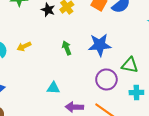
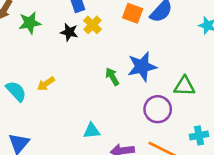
green arrow: (67, 48) -> (112, 77), moved
cyan cross: (136, 93) -> (199, 135), moved

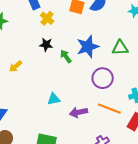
black star: (69, 32) -> (46, 45), moved
green triangle: (184, 86) -> (120, 48), moved

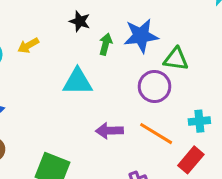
green triangle: (120, 48) -> (176, 59), moved
green arrow: (66, 56) -> (106, 44), turned 40
cyan triangle: (54, 99) -> (78, 82), moved, size x1.5

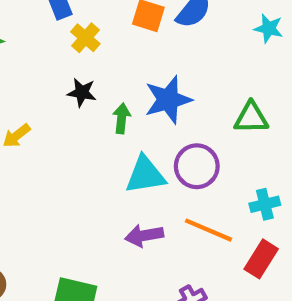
green triangle: (176, 59) -> (251, 118), moved
cyan triangle: (78, 82) -> (145, 175), moved

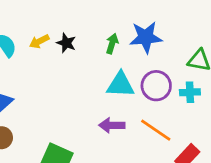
black star: (82, 92) -> (66, 43), moved
cyan cross: (265, 204) -> (190, 92), moved

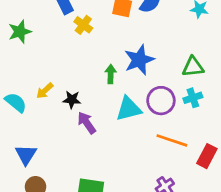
black star: (66, 43) -> (72, 100), moved
purple arrow: (112, 125) -> (87, 123), moved, turned 70

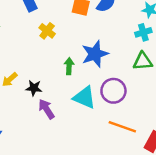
yellow cross: (83, 25) -> (47, 31), moved
cyan cross: (193, 98) -> (143, 32), moved
cyan triangle: (129, 109) -> (84, 97), turned 35

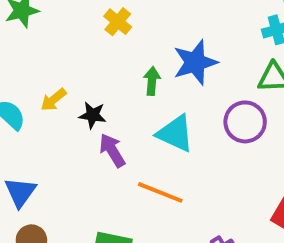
purple circle: (113, 91) -> (245, 122), moved
orange line: (122, 127) -> (160, 192), moved

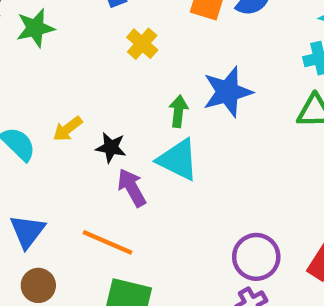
purple circle: (245, 122) -> (256, 257), moved
cyan triangle: (175, 134) -> (178, 160), moved
orange line: (160, 192) -> (108, 242), moved

